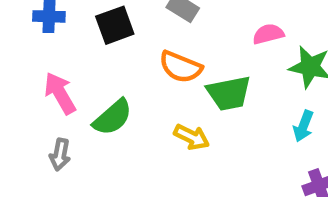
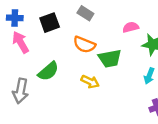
pink arrow: (60, 93) -> (21, 42), moved
gray arrow: (60, 155) -> (21, 91), size x1.5

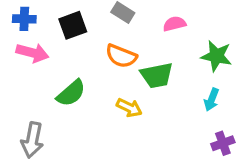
pink semicircle: (131, 27) -> (174, 24), moved
pink arrow: (21, 42) -> (32, 53), turned 135
gray arrow: (21, 91) -> (32, 140), moved

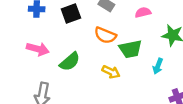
pink arrow: (32, 53) -> (38, 49), moved
cyan arrow: (212, 100) -> (158, 66), moved

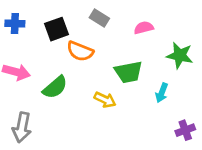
orange semicircle: (105, 35) -> (80, 51), moved

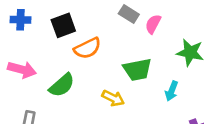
gray rectangle: (99, 18) -> (129, 14), moved
pink semicircle: (144, 28) -> (153, 24), turned -48
orange semicircle: (80, 51) -> (88, 48), turned -48

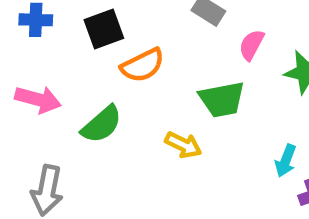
pink semicircle: (153, 24) -> (252, 45), moved
cyan arrow: (172, 91) -> (286, 161), moved

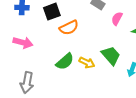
green trapezoid: (222, 99) -> (111, 56), moved, turned -120
green semicircle: (102, 124) -> (65, 62), moved

